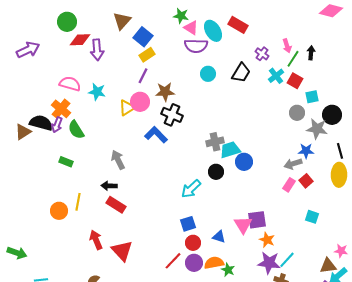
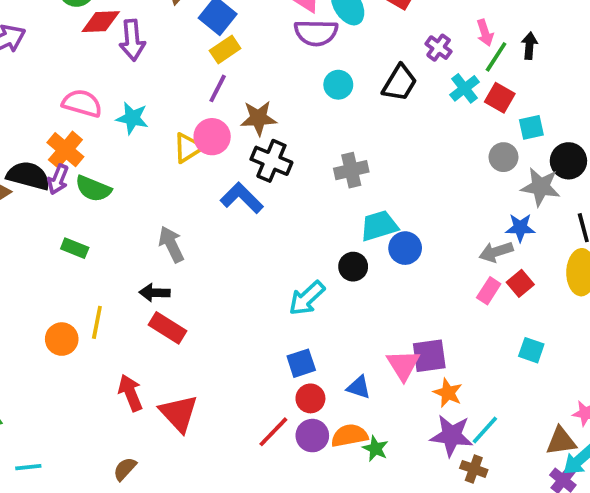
green semicircle: (76, 130) -> (93, 189), turned -36
gray cross: (215, 142) -> (351, 170), moved

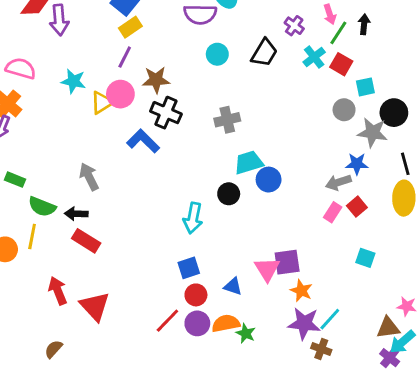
cyan star: (132, 118) -> (73, 81), moved
green semicircle: (93, 189) -> (42, 207), moved
cyan arrow: (307, 298) -> (193, 218), turned -36

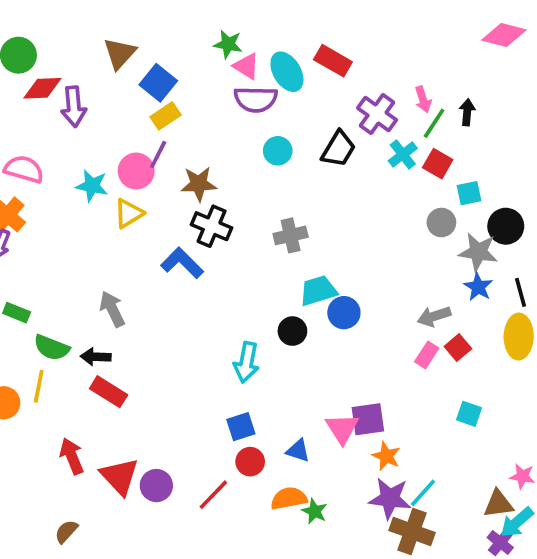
purple cross: (294, 26) -> (377, 114), size x1.5
pink circle: (120, 94) -> (136, 171), moved
blue star: (357, 164) -> (478, 287), moved, turned 30
purple circle: (197, 323) -> (156, 486), moved
brown cross: (321, 349) -> (412, 531), size x1.6

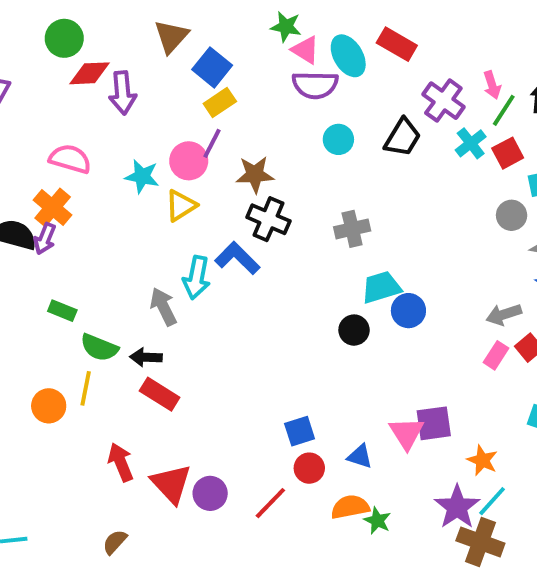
red square: (438, 164) -> (508, 153), turned 32
cyan arrow: (246, 362) -> (196, 278), moved
orange star: (386, 456) -> (482, 460), moved
purple star: (390, 498) -> (457, 507), turned 30

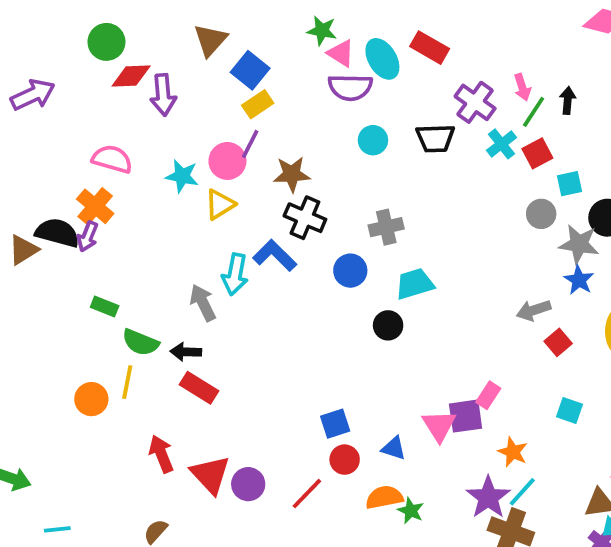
black trapezoid: (403, 137) -> (435, 138), turned 57
blue circle: (408, 311) -> (350, 271), moved
pink rectangle: (496, 355) -> (488, 395), moved

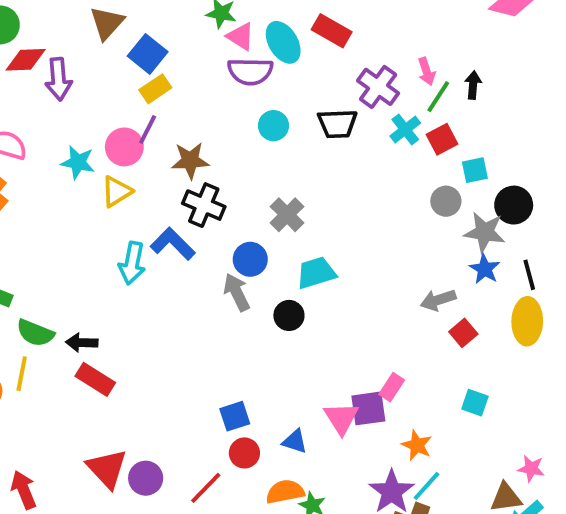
gray cross: (386, 227) -> (287, 215), turned -32
gray arrow: (203, 303) -> (237, 292), moved
red arrow: (161, 454) -> (24, 490), moved

